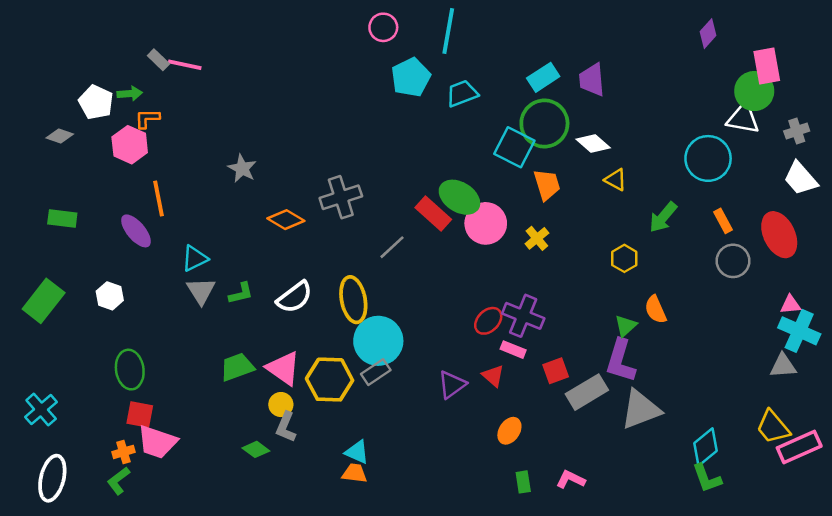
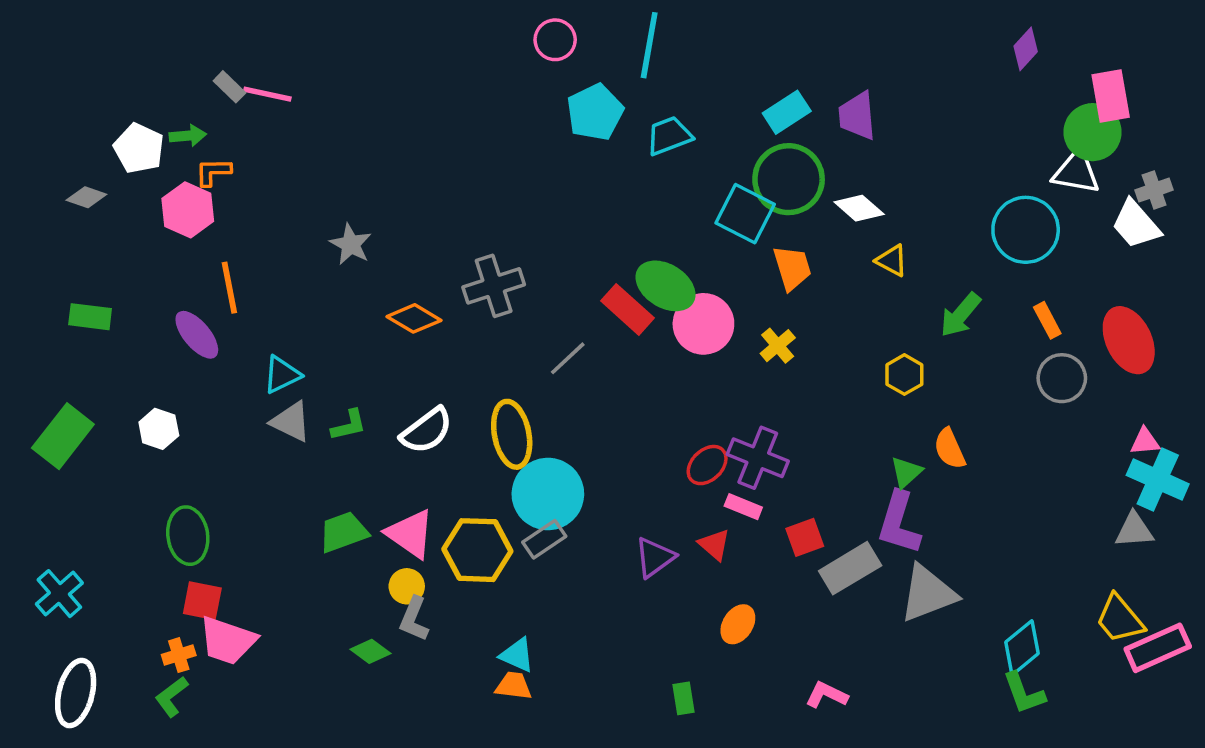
white trapezoid: (800, 178) -> (1136, 224), moved
gray triangle: (201, 291) -> (291, 422), turned -32
green rectangle: (523, 482) -> (684, 698), moved

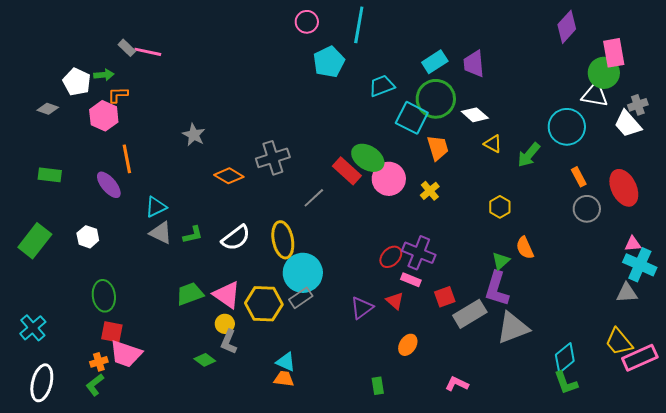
purple diamond: (1026, 49) -> (567, 27), size x1.4
cyan trapezoid: (669, 136) -> (382, 86), moved
green arrow: (960, 315) -> (529, 155), moved

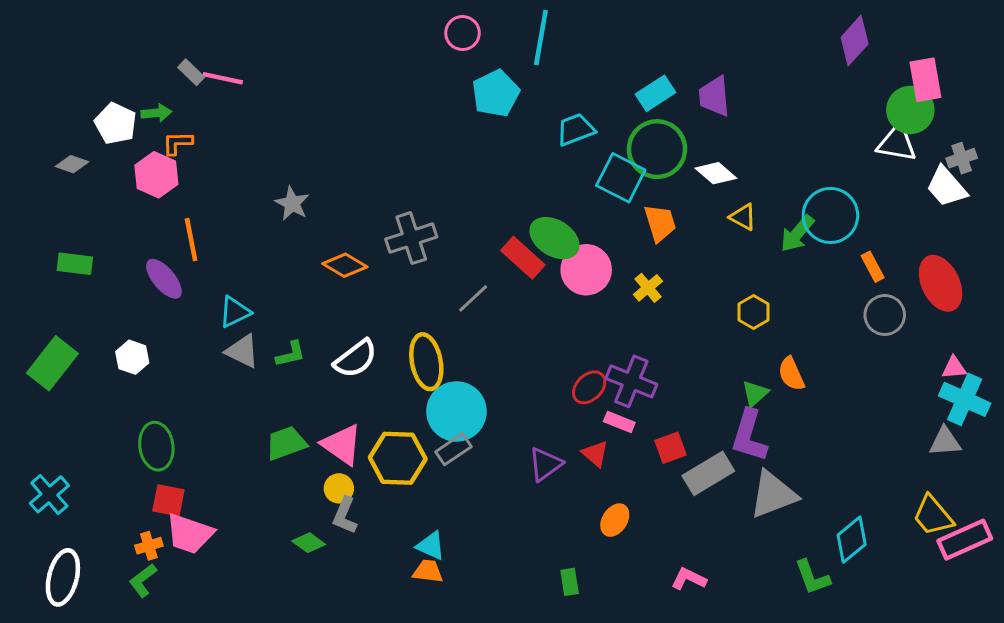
cyan circle: (567, 127) -> (830, 215), moved
green L-shape: (566, 383) -> (812, 577), moved

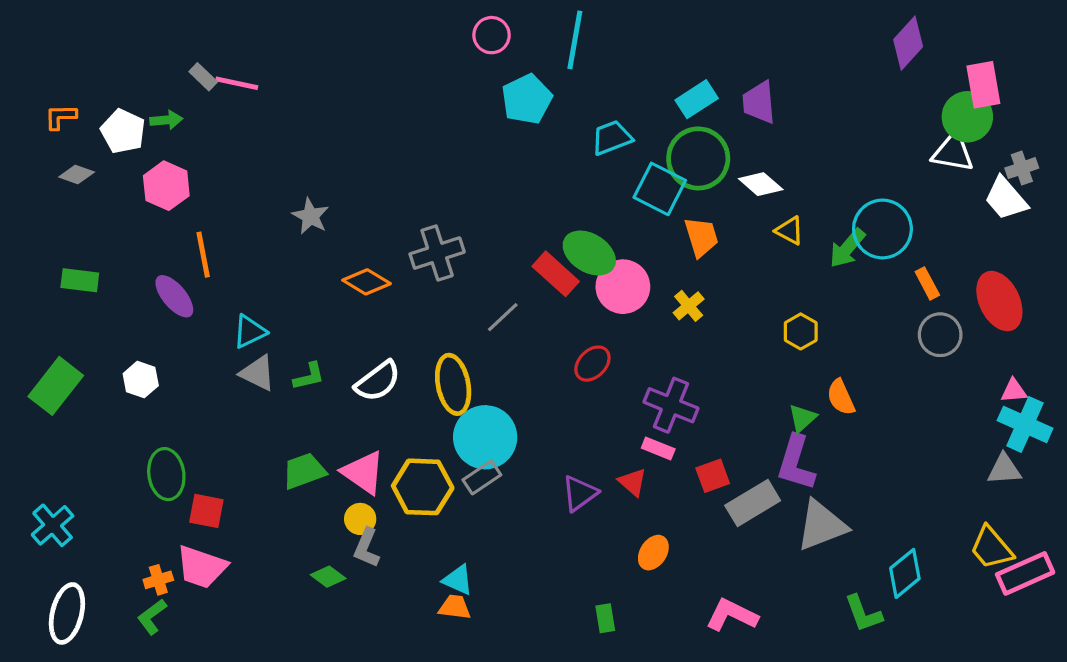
orange L-shape: (178, 143) -> (61, 117), moved
red ellipse: (589, 387) -> (592, 364), moved
red square: (168, 500) -> (206, 511), moved
pink L-shape: (689, 579) -> (732, 615), size x1.4

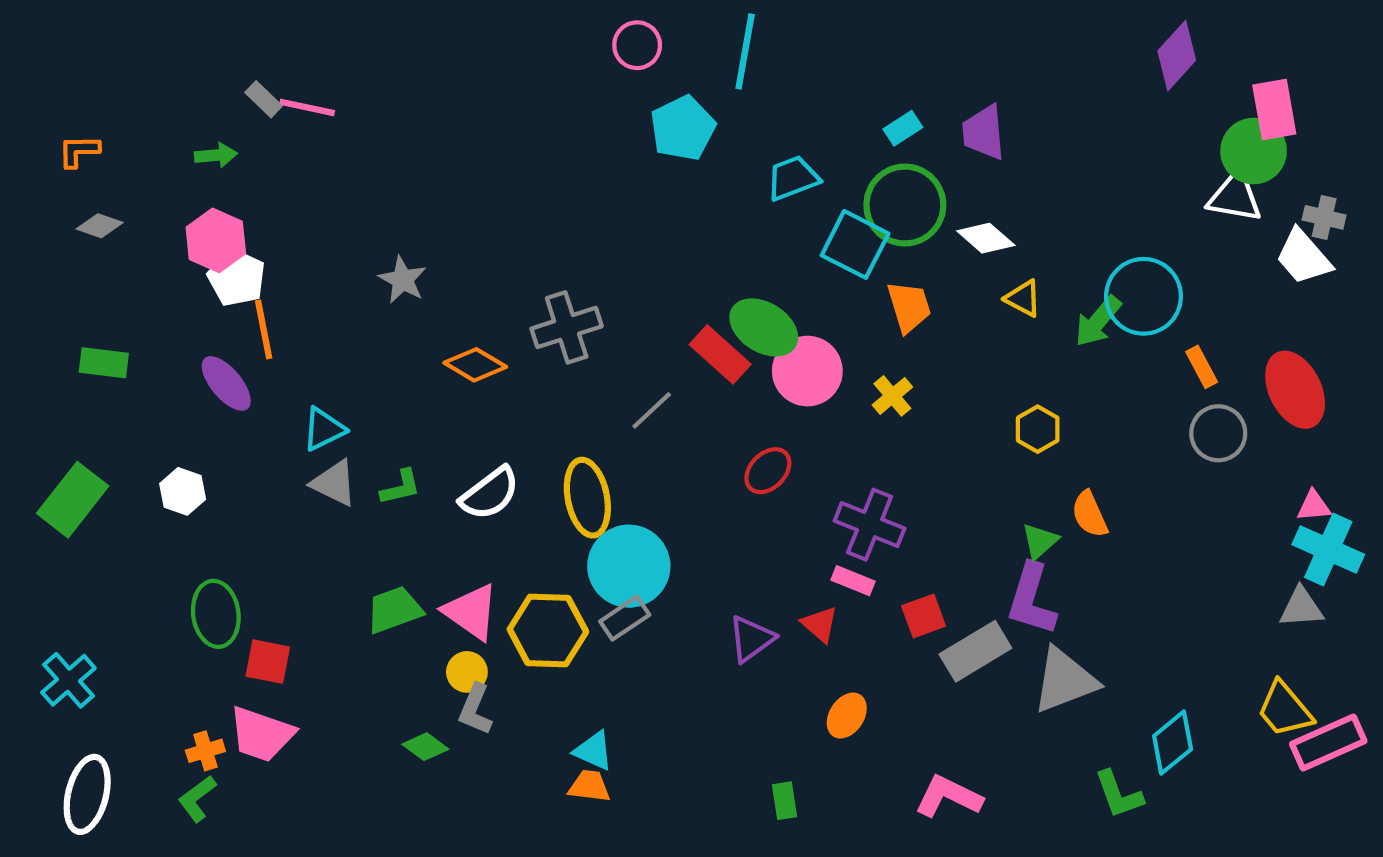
cyan rectangle: (697, 99) -> (903, 128), size x0.7
white pentagon: (123, 131) -> (237, 278), moved
gray cross: (1022, 168) -> (1324, 217), turned 32

